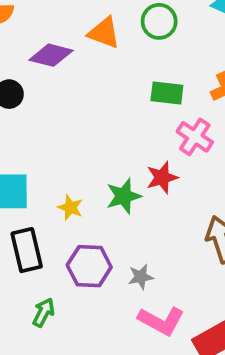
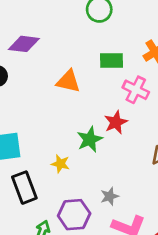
orange triangle: (104, 33) -> (68, 81), moved
yellow star: (70, 208) -> (60, 164), moved
purple hexagon: (89, 266) -> (74, 215), moved

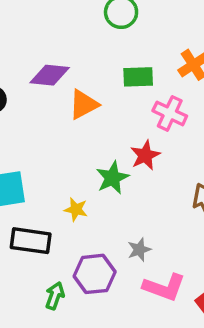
purple diamond: (24, 44) -> (50, 75), moved
orange triangle: (68, 81) -> (84, 104), turned -40
black rectangle: (24, 188) -> (31, 241), turned -60

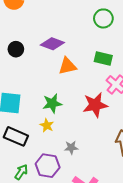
red star: (145, 155) -> (95, 105), size x1.4
green star: (112, 178) -> (52, 103), moved
gray star: (139, 250) -> (71, 148), moved

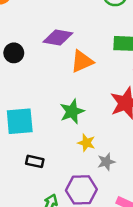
yellow star: (47, 125) -> (86, 143), moved
black rectangle: (16, 136) -> (35, 161), size x0.6

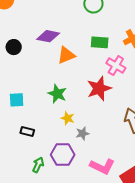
green star: (72, 112) -> (57, 94), turned -30
cyan square: (20, 121) -> (17, 100), size x0.7

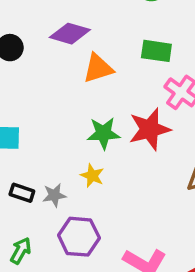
green star: (57, 94) -> (103, 133), moved, turned -30
gray star: (82, 133) -> (54, 195), moved
green arrow: (38, 165) -> (21, 251), moved

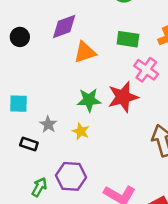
purple diamond: (70, 34) -> (64, 27), turned -36
gray star: (54, 195) -> (48, 124), moved, turned -30
green arrow: (21, 251) -> (39, 187), moved

